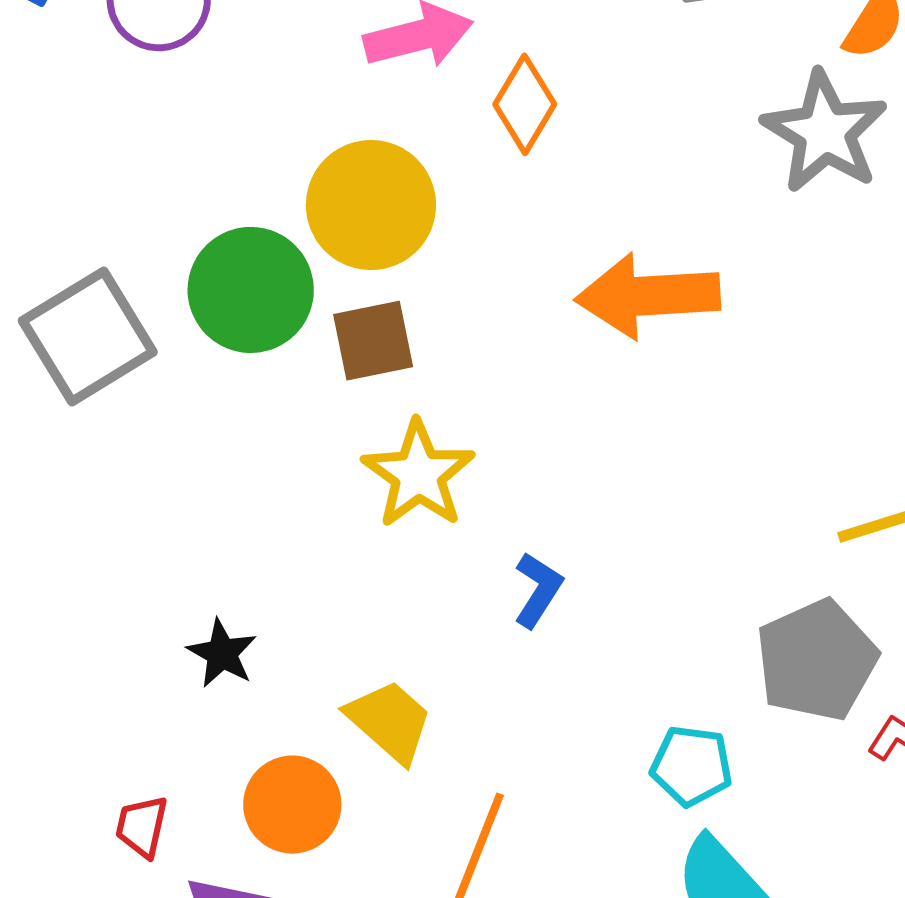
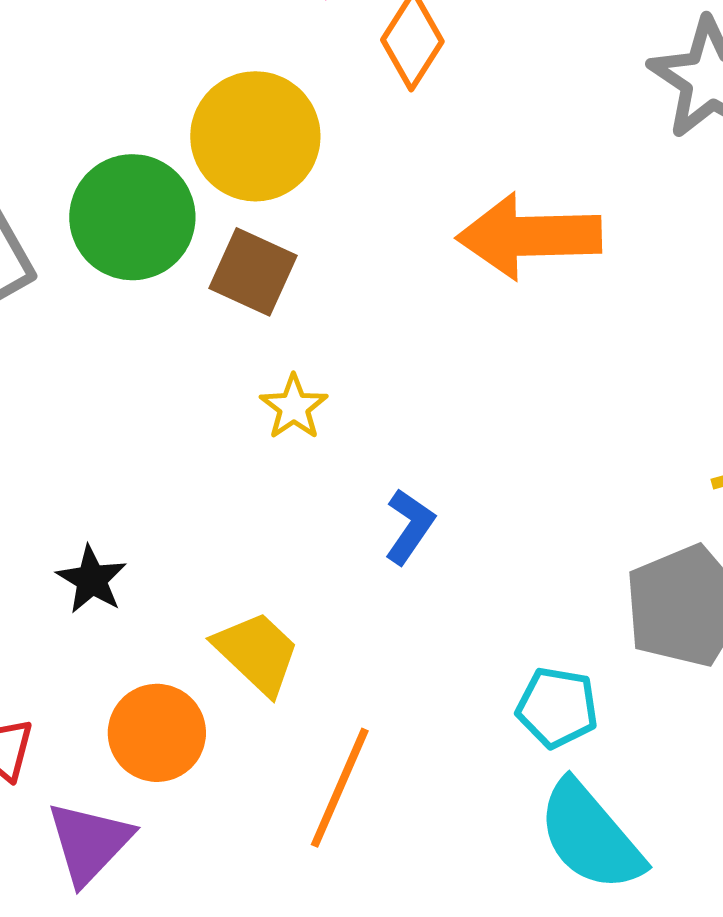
brown square: (373, 341) -> (253, 272), turned 34
yellow star: (418, 474) -> (294, 407), size x0.6

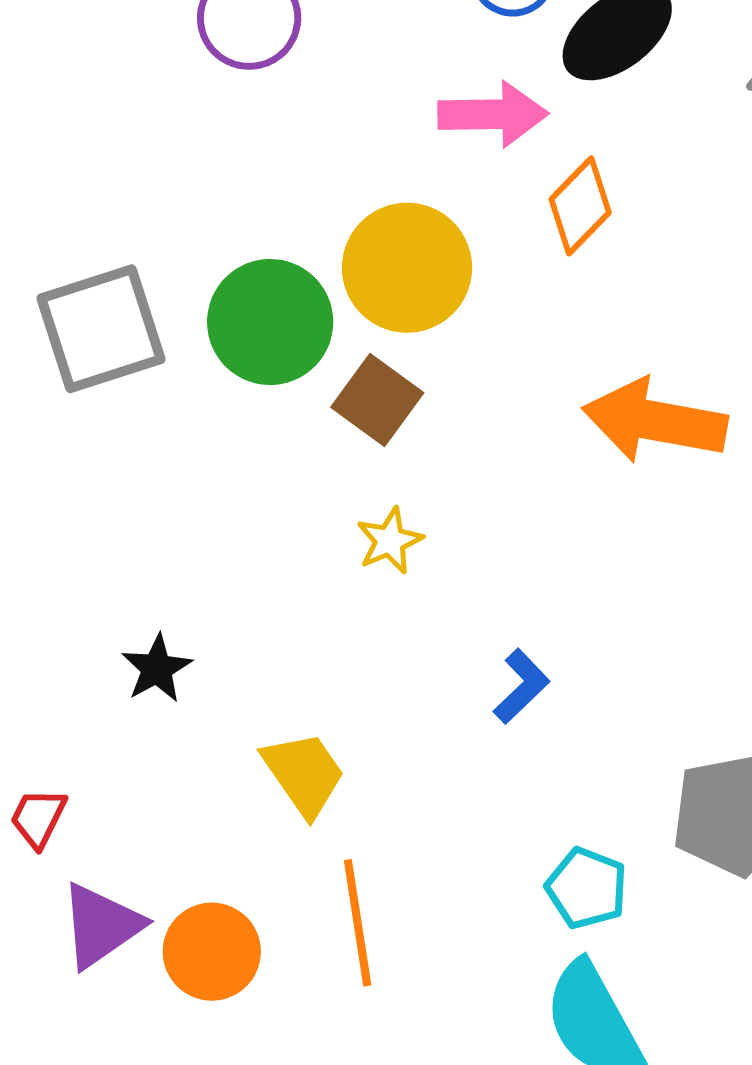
blue L-shape: (409, 526) -> (521, 686), moved
orange circle: (157, 733) -> (212, 952), moved
orange line: (340, 788) -> (358, 923), turned -44

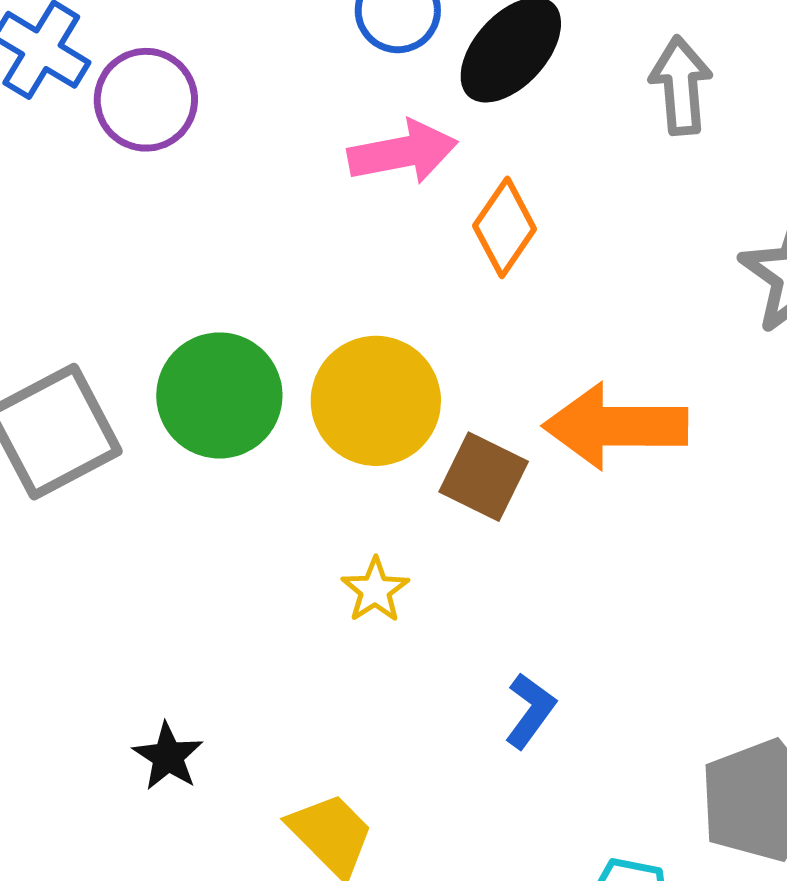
yellow circle: (407, 268) -> (376, 401), moved
brown square: (377, 400) -> (484, 477), moved

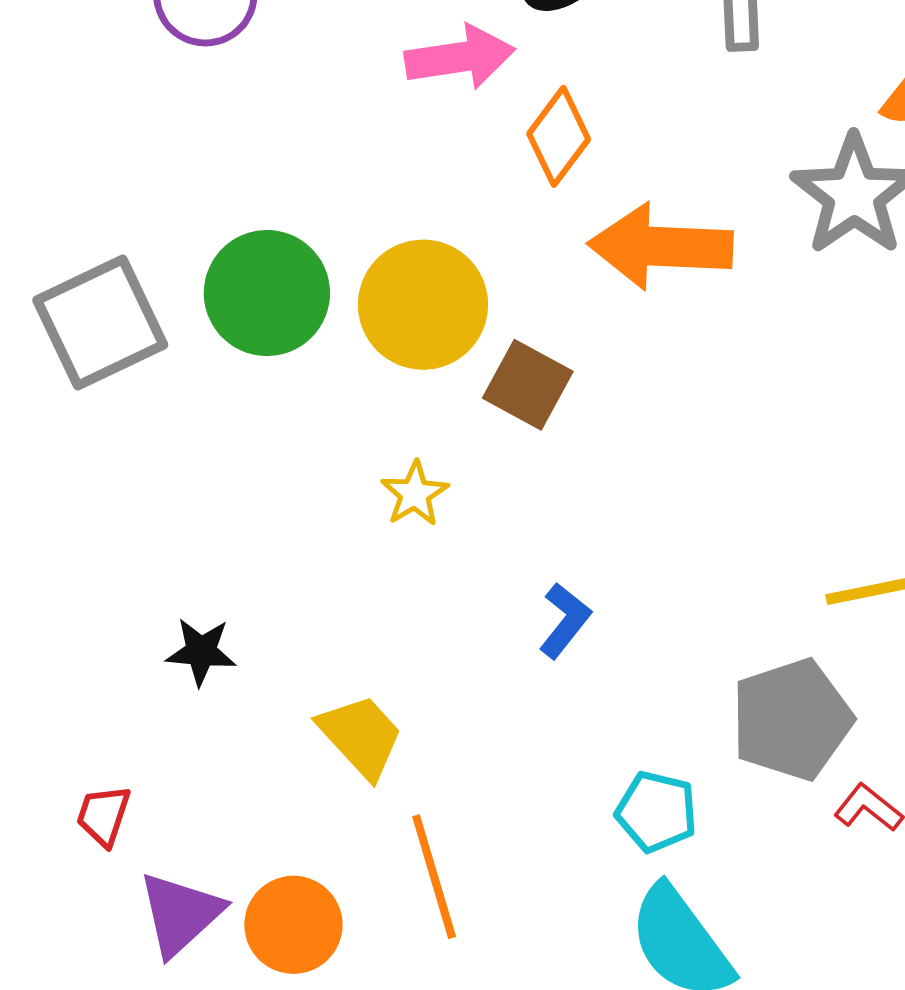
orange arrow: (615, 426) -> (661, 247), moved
black star: (168, 756) -> (201, 652), turned -30

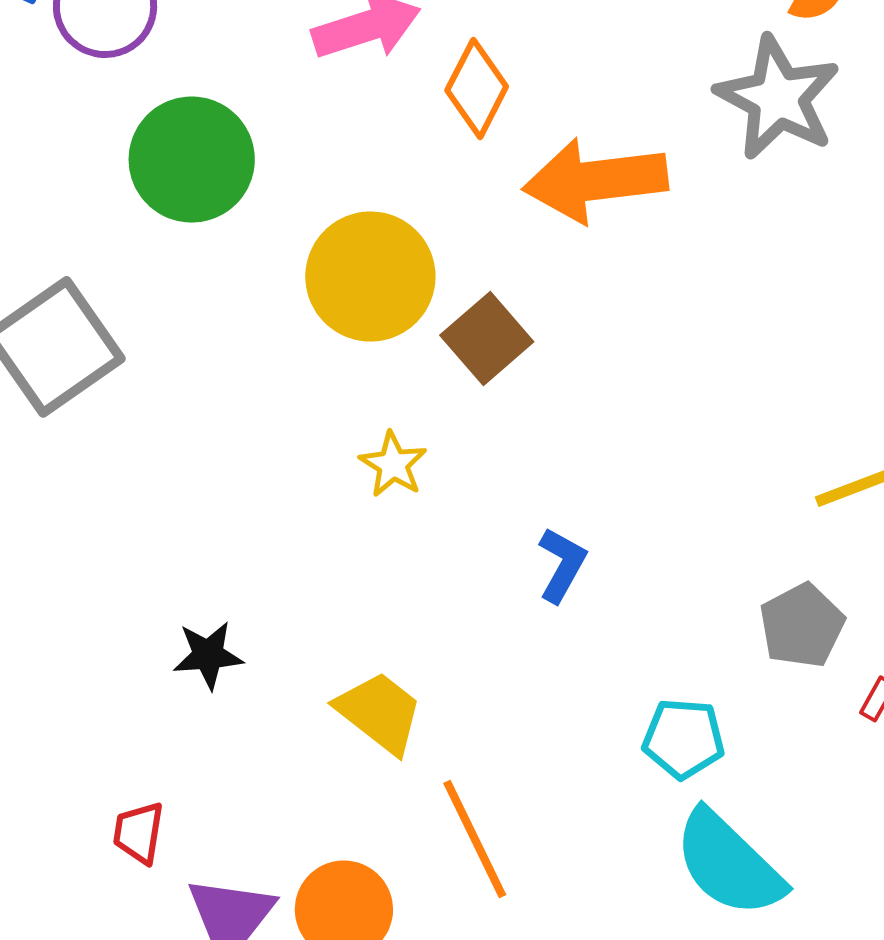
green circle: (267, 293) -> (192, 160), moved
brown square: (528, 385) -> (487, 338), turned 30
gray pentagon: (792, 719) -> (802, 626), size x0.7

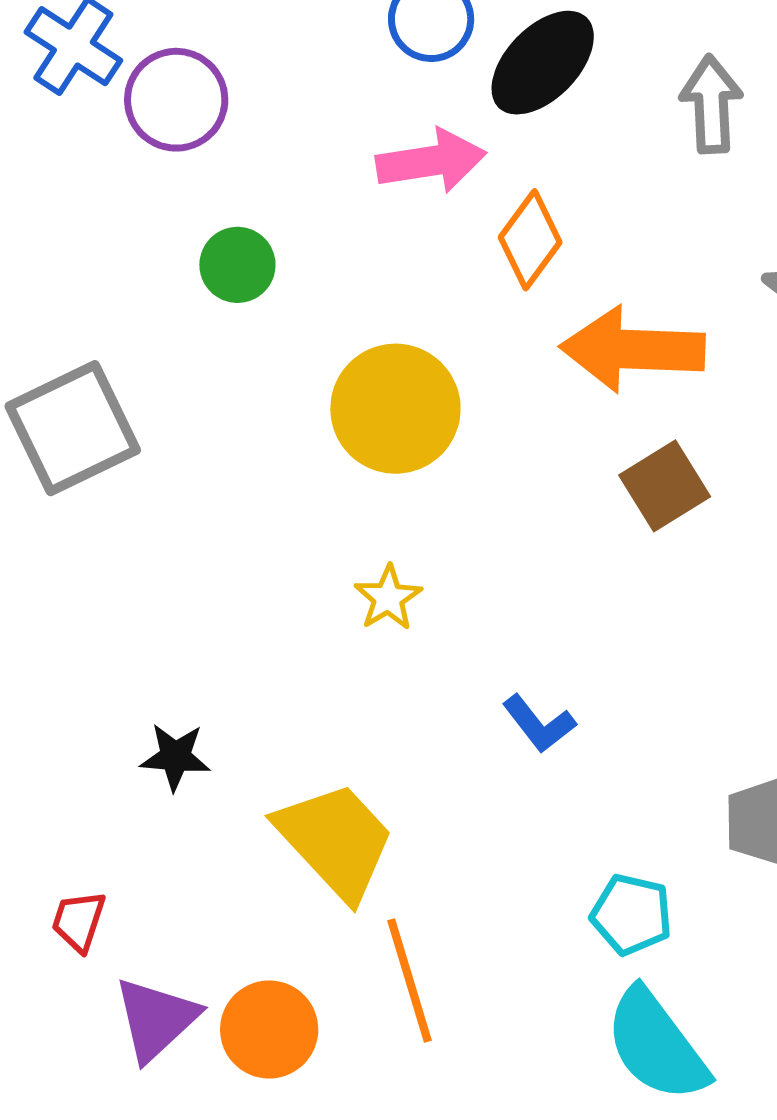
green circle: (192, 160) -> (237, 265), size x0.6
brown square: (487, 338) -> (665, 486), moved
blue L-shape: (562, 565) -> (539, 724), turned 104
yellow trapezoid: (380, 712) -> (336, 841), size x1.4

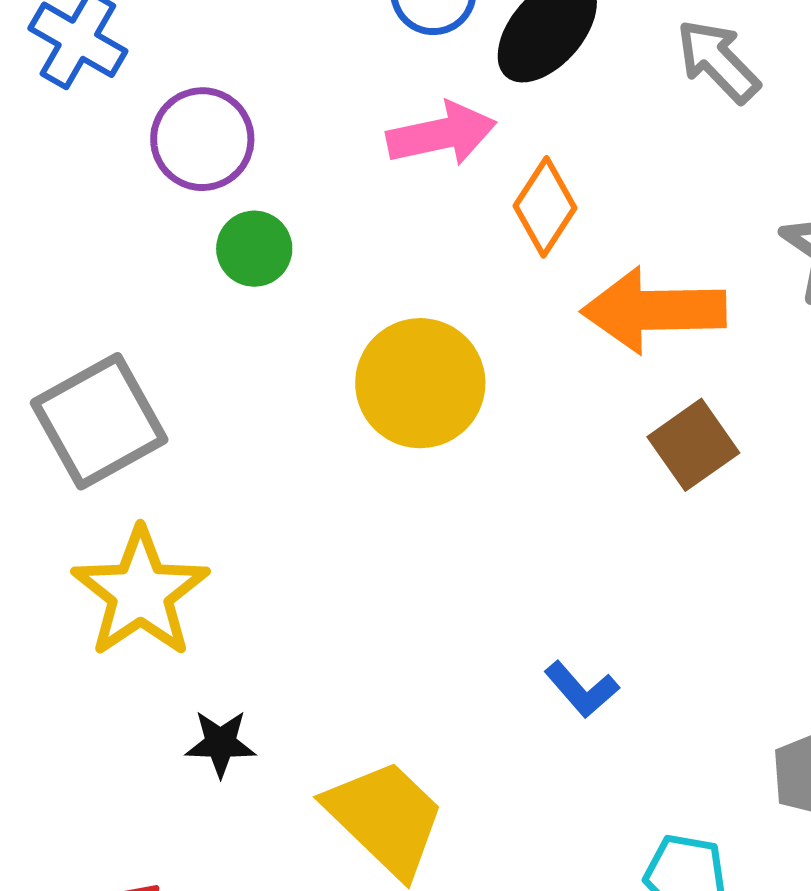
purple circle: (176, 100) -> (202, 139), moved
gray arrow: (711, 104) -> (718, 61), turned -38
yellow star: (388, 598) -> (141, 593), moved, size x2.0

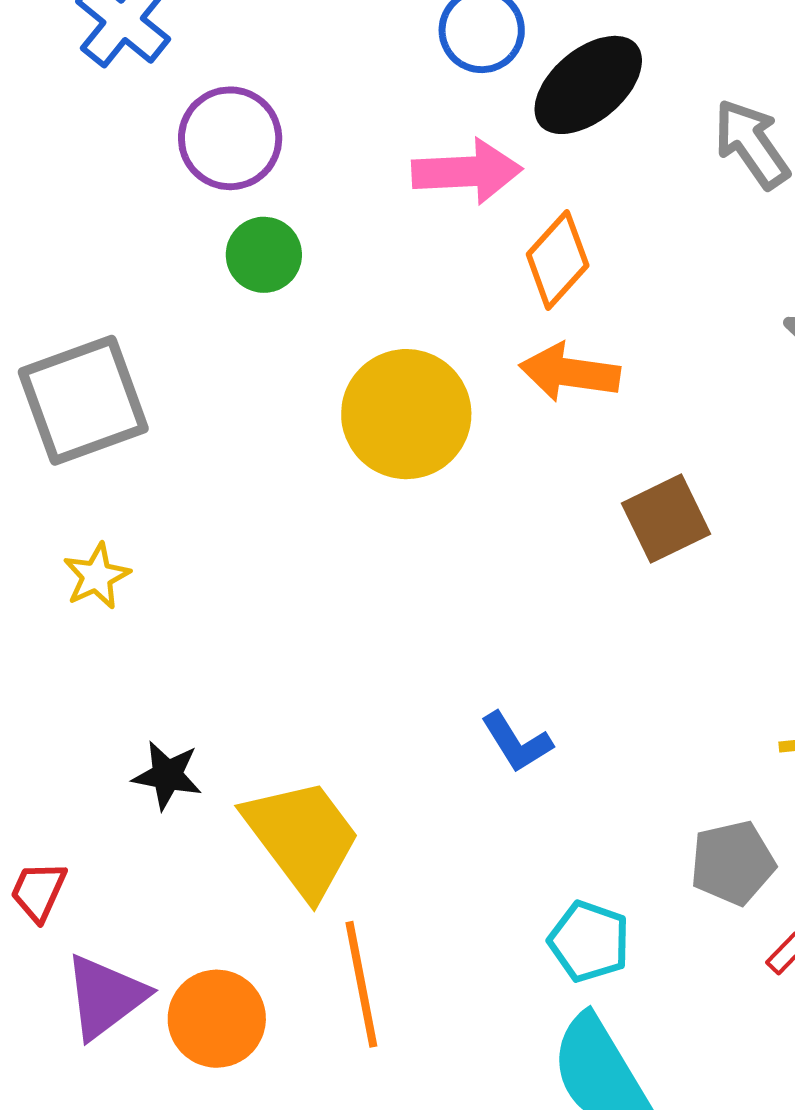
orange arrow: (654, 310) -> (570, 372), moved, size x0.7
yellow star: (141, 593) -> (97, 576), size x0.5
black star: (221, 743) -> (167, 775), moved

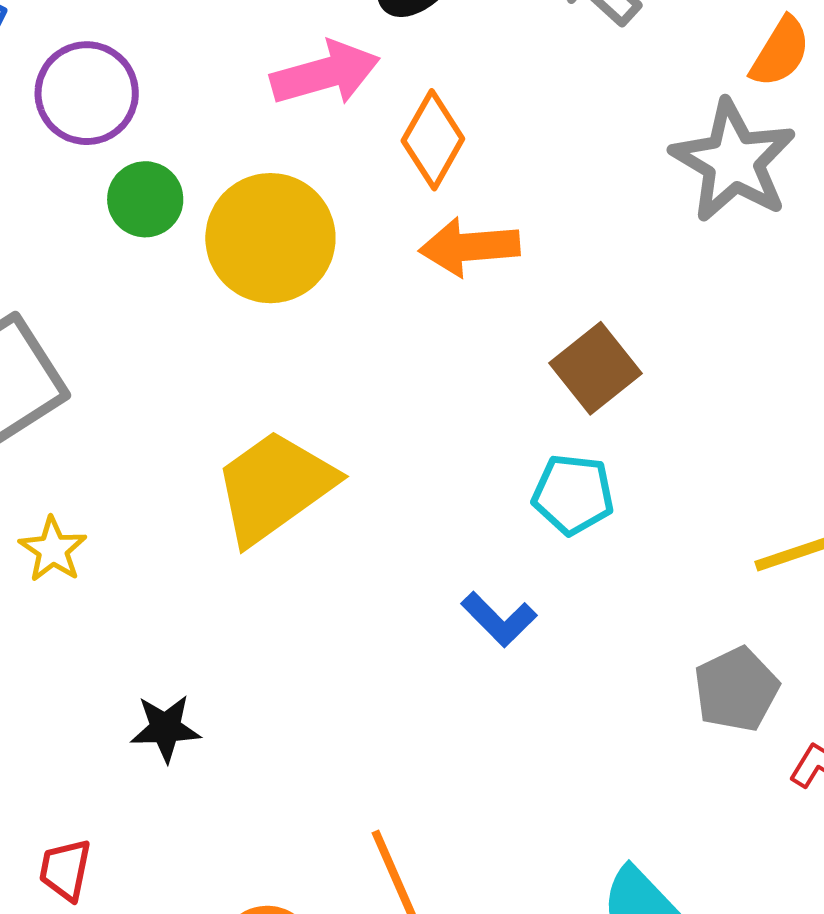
yellow circle: (406, 414) -> (270, 238), moved
yellow trapezoid: (302, 838) -> (274, 487), moved, turned -76
cyan pentagon: (589, 941) -> (573, 494), moved

